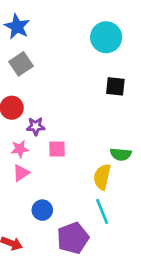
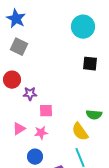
gray square: (21, 64) -> (19, 47), turned -30
pink star: (20, 149) -> (41, 133), moved
yellow semicircle: (102, 177) -> (80, 132), turned -48

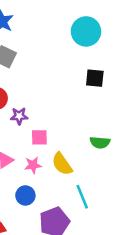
yellow semicircle: (80, 132) -> (62, 164), moved

